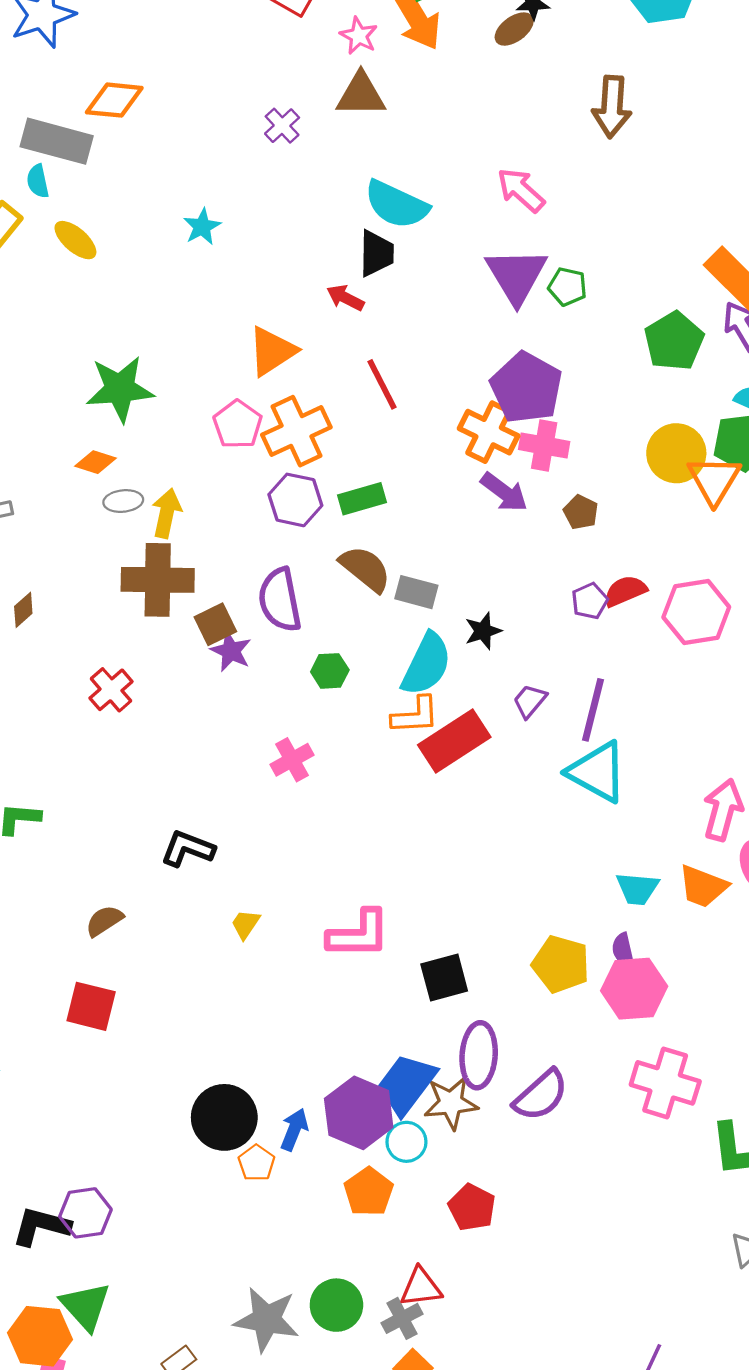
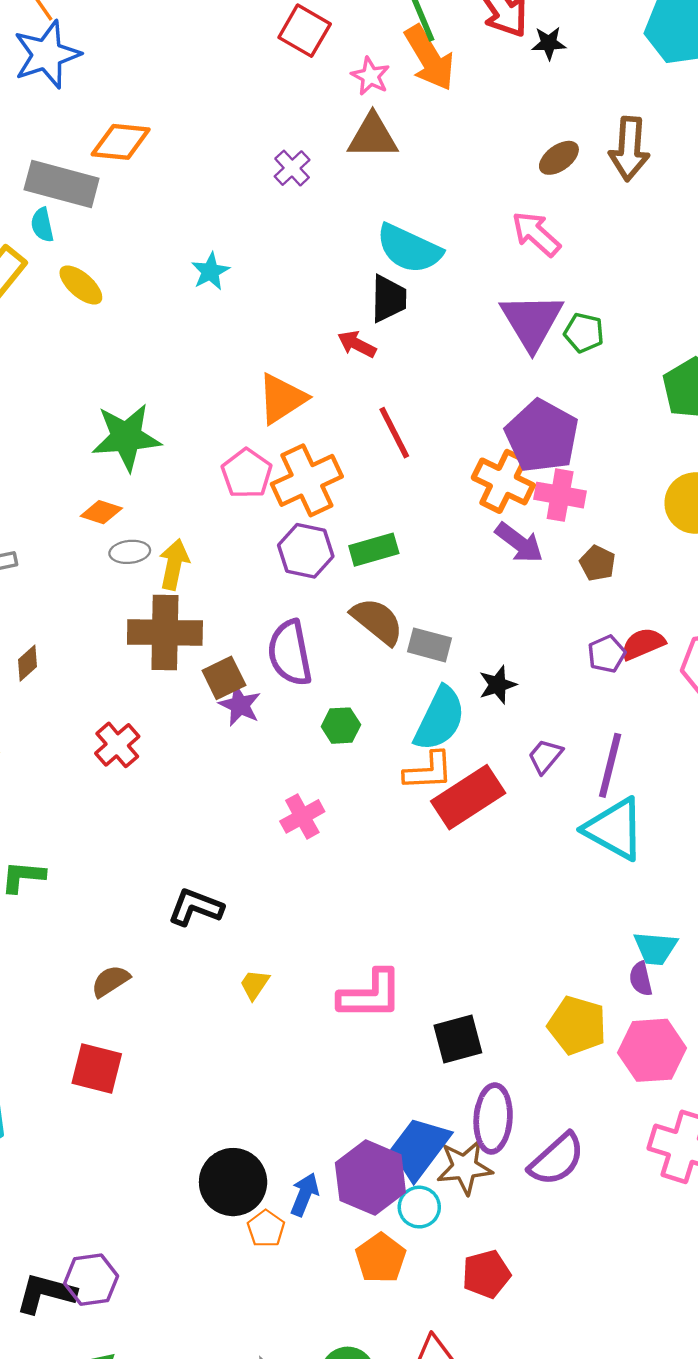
brown ellipse: (514, 29) -> (559, 158), moved
purple semicircle: (623, 950) -> (641, 979), moved
red pentagon: (472, 1207) -> (486, 1274), turned 30

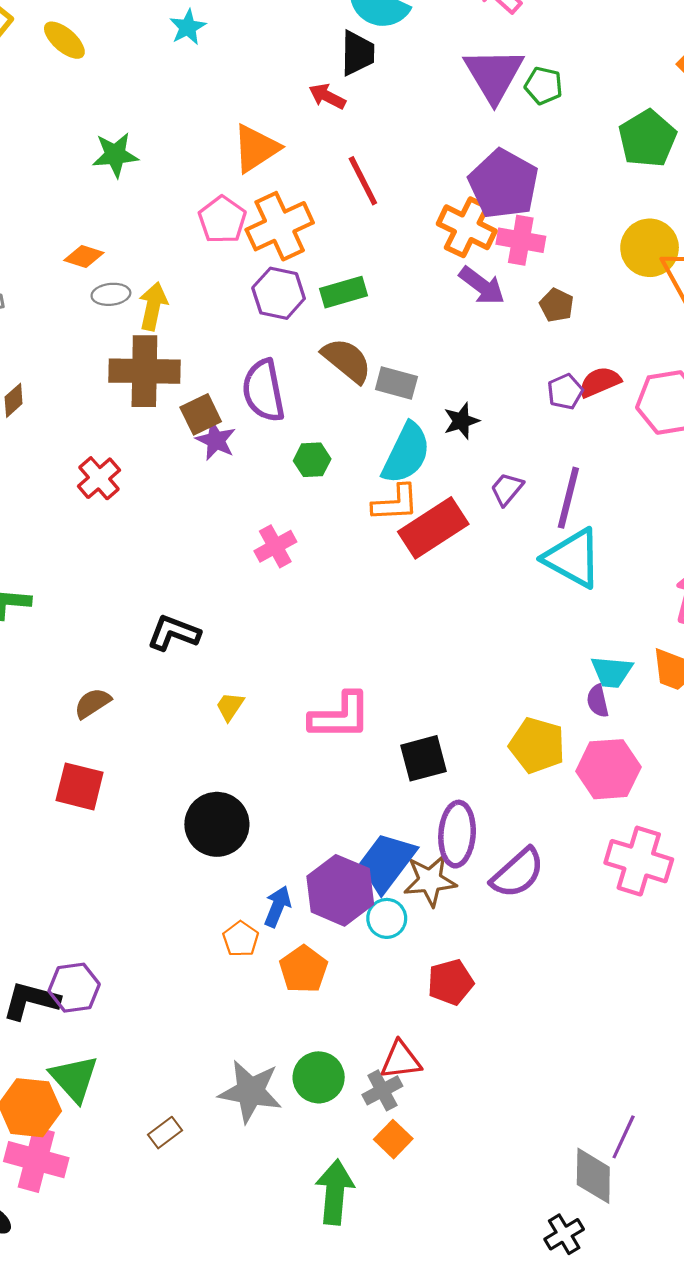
green star: (126, 437) -> (115, 155), moved, size x0.7
black circle: (233, 1182) -> (217, 824), moved
orange pentagon: (381, 1258) -> (303, 969), moved

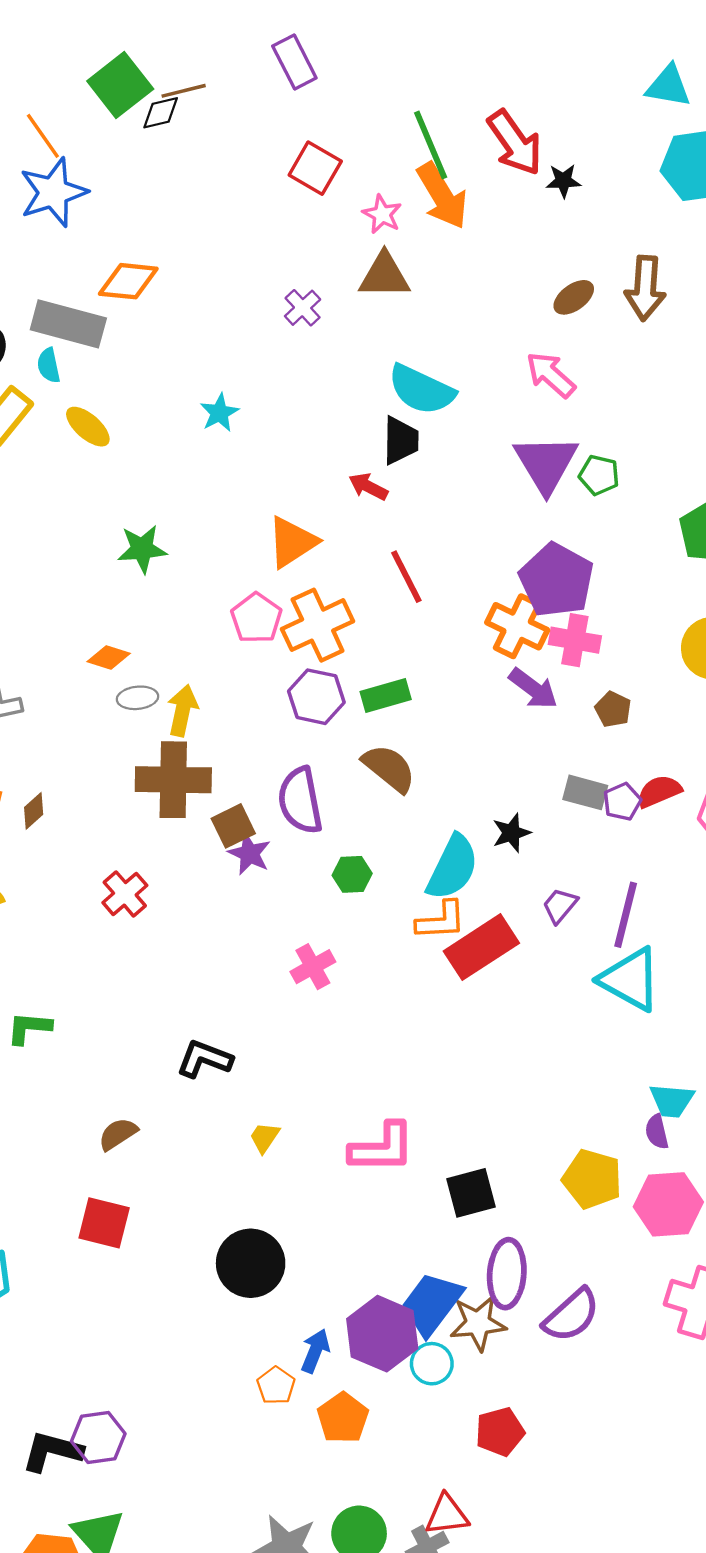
gray rectangle: (396, 383) -> (585, 792), moved

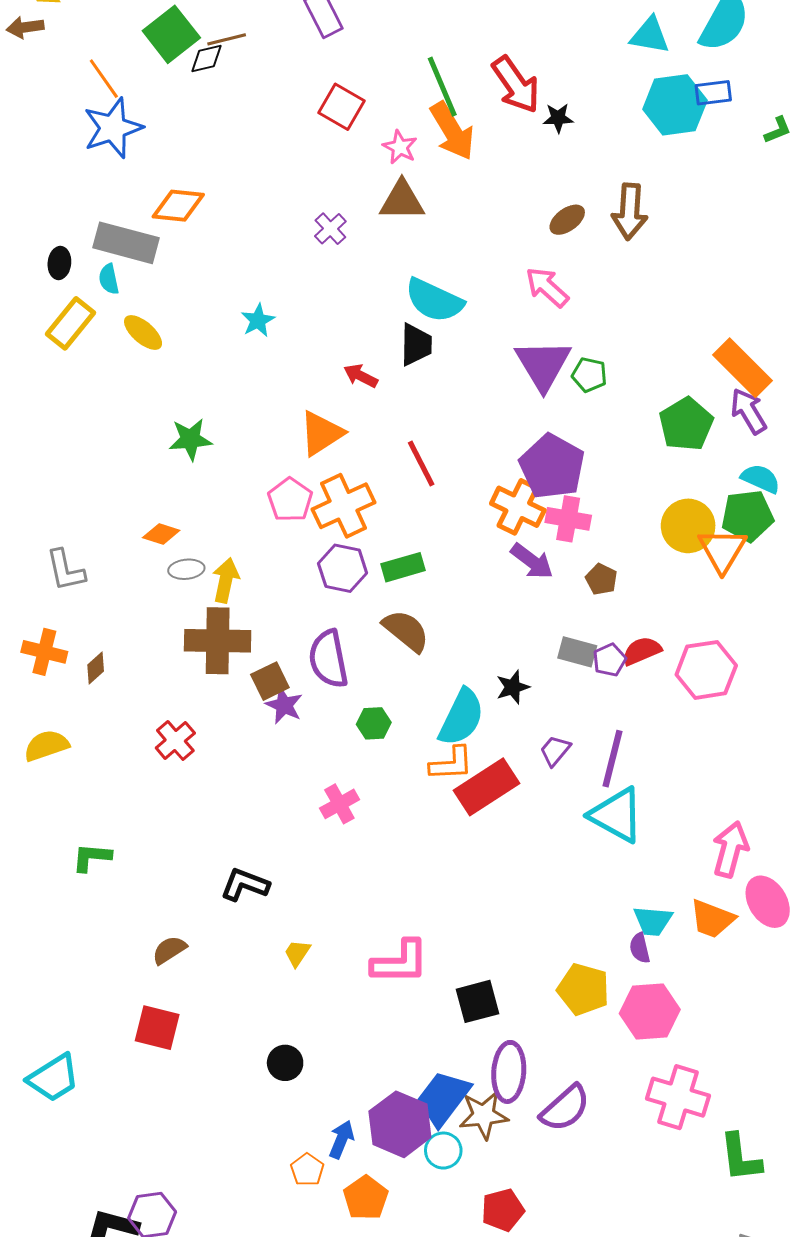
red arrow: (368, 487) -> (361, 376), moved
black circle: (251, 1263) -> (285, 1063), size x0.6

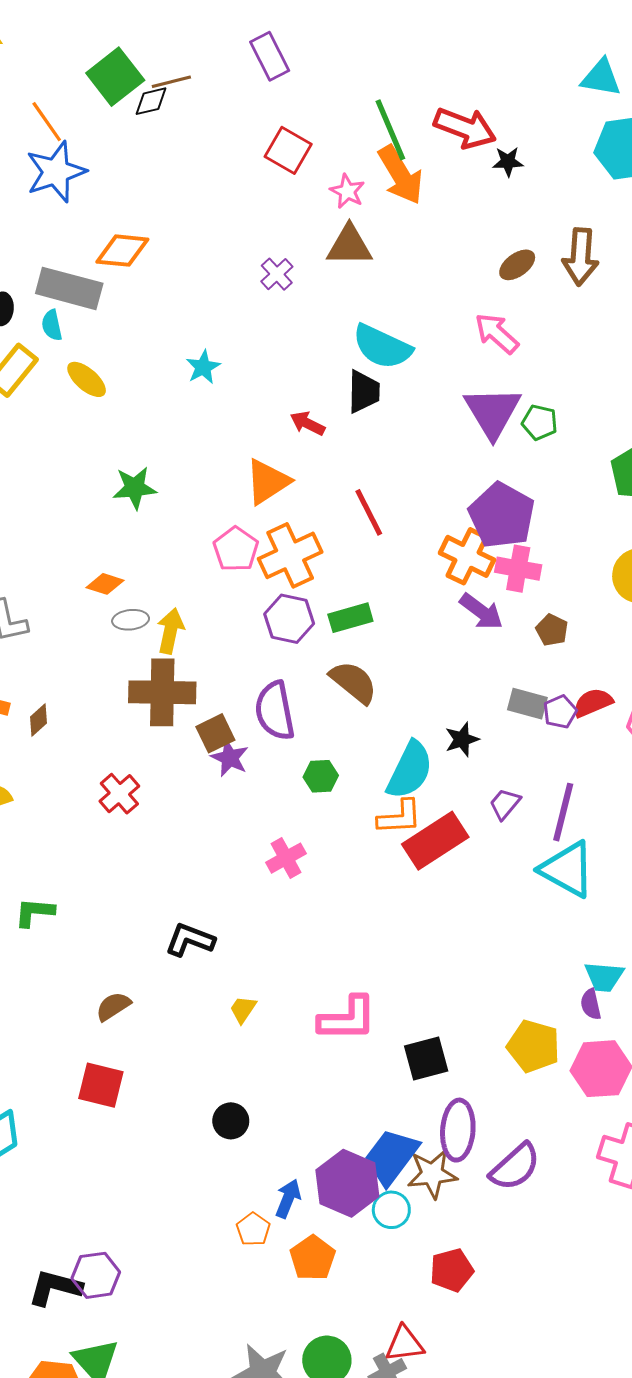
red arrow: (516, 85) -> (465, 128), turned -34

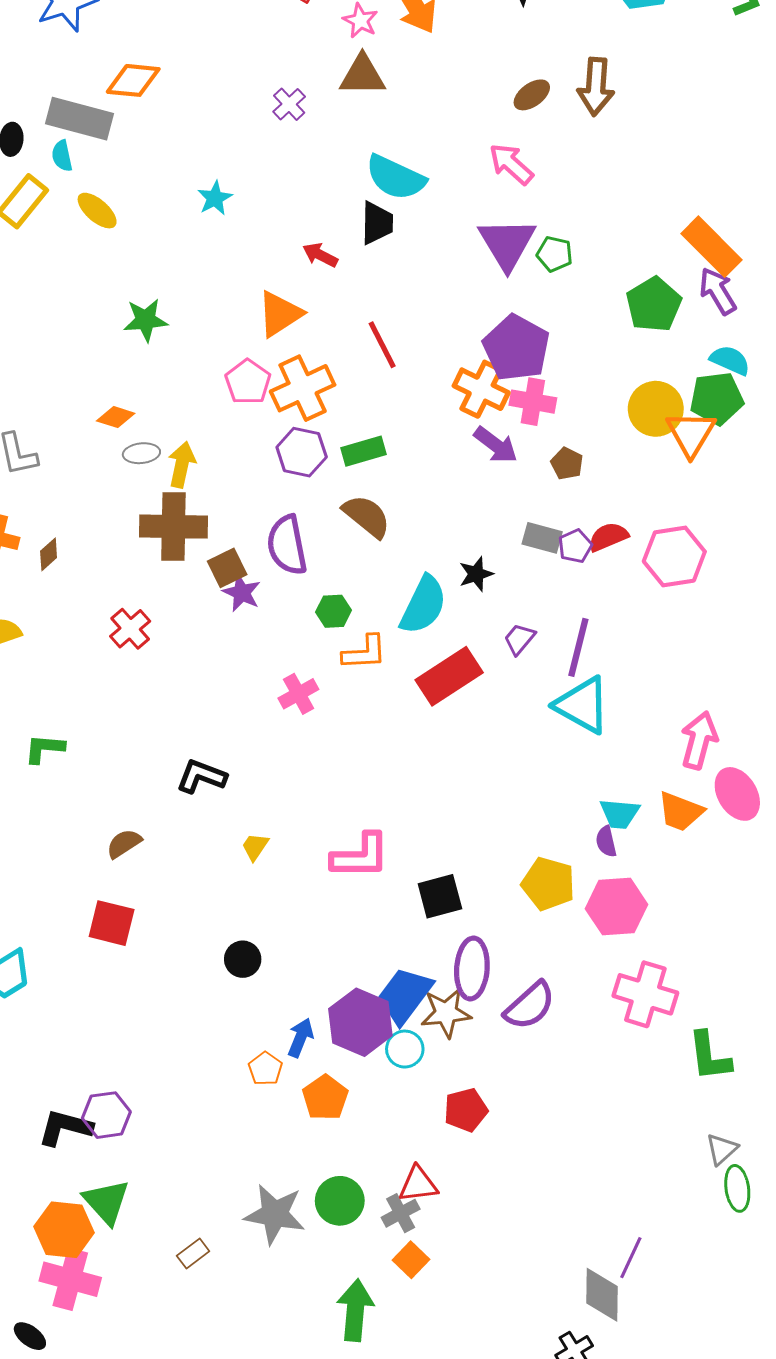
orange L-shape: (400, 817) -> (365, 652), moved

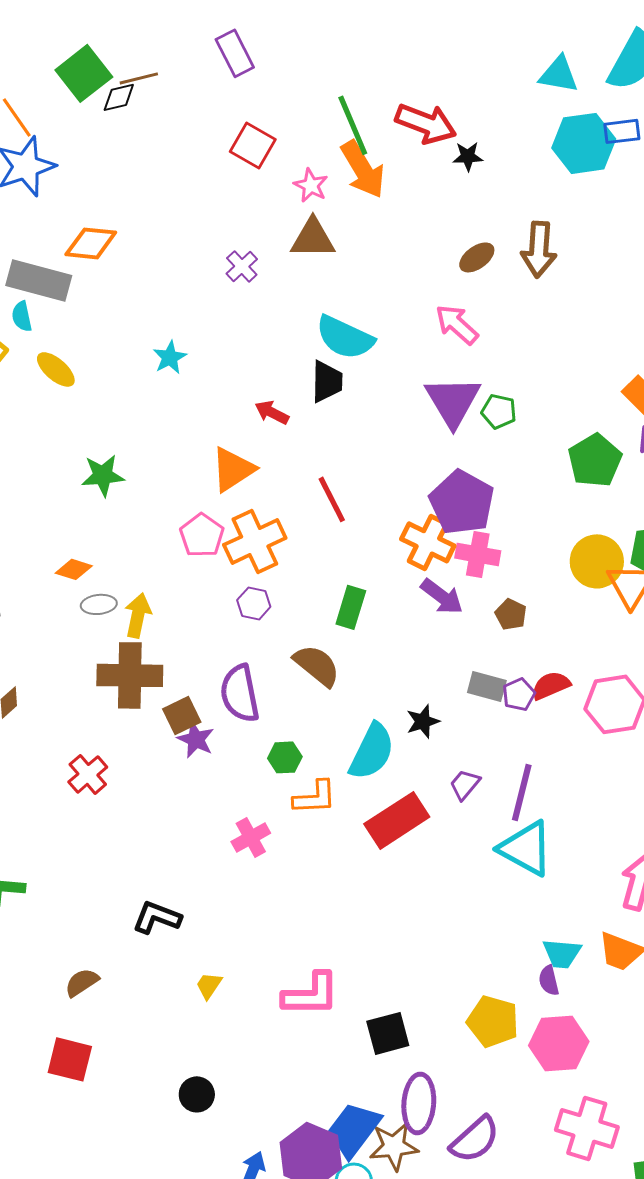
green rectangle: (363, 451) -> (351, 607), moved, turned -57
purple hexagon: (302, 452) -> (254, 603), size x0.7

